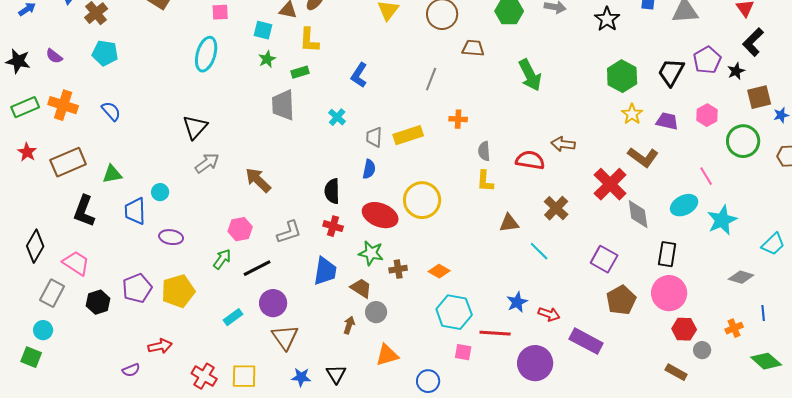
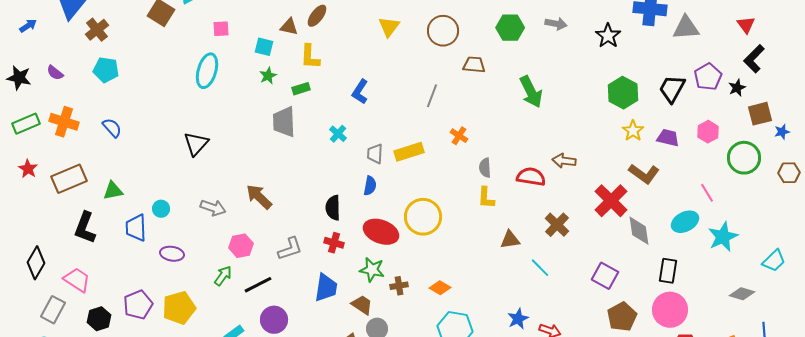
orange cross: (458, 119) -> (459, 136), turned 30
gray arrow: (207, 163) -> (213, 208), moved, turned 55

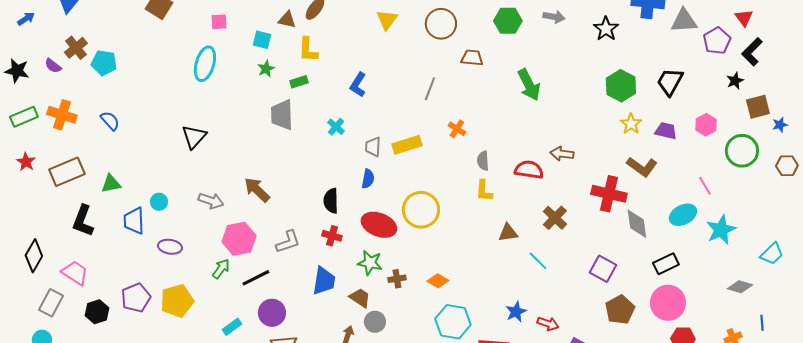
brown cross: (97, 30) -> (76, 48), moved
purple pentagon: (708, 77) -> (717, 41), moved
red cross: (611, 201) -> (609, 194), turned -32
pink hexagon: (241, 246) -> (239, 239), size x1.4
black rectangle: (668, 271) -> (666, 264), turned 55

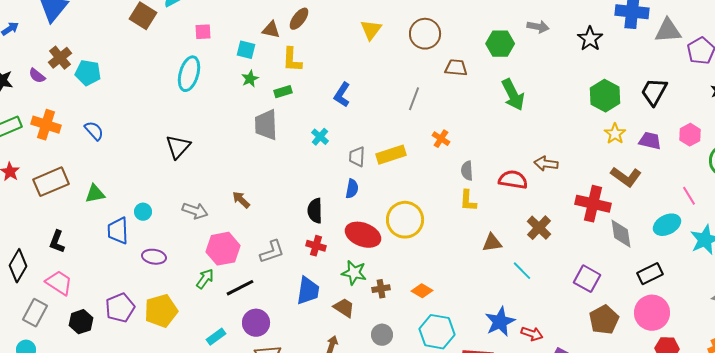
green hexagon: (508, 21) -> (500, 44), moved
brown arrow: (257, 190) -> (241, 200), size x0.7
black L-shape: (83, 221) -> (57, 242), moved, size x0.7
blue star: (516, 312) -> (500, 322), size x1.4
gray circle: (375, 322) -> (382, 335), moved

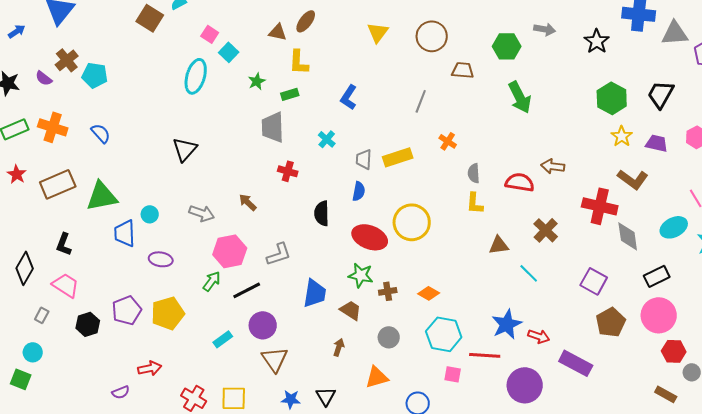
pink square: (203, 32) -> (210, 34), turned 36
cyan square: (246, 50) -> (229, 52), moved, turned 30
green triangle: (95, 194) -> (102, 196), size x1.6
red cross: (316, 246) -> (288, 171), moved
gray rectangle: (35, 313) -> (42, 315), size x0.6

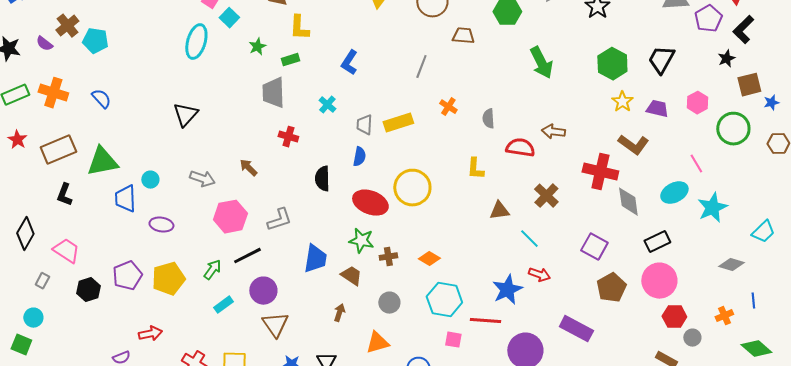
green arrow: (520, 97) -> (541, 63), moved
gray semicircle: (474, 173) -> (488, 119), moved
black L-shape: (64, 244) -> (64, 195), moved
green arrow: (212, 281) -> (212, 270), moved
red arrow: (539, 336) -> (539, 275), moved

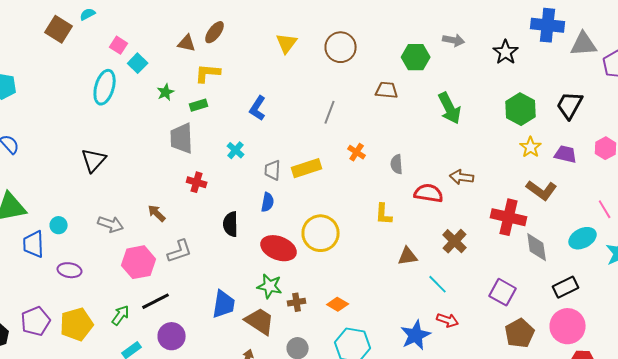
yellow L-shape: (299, 28) -> (208, 73), turned 92
brown trapezoid: (463, 36) -> (387, 90), moved
gray L-shape: (279, 220) -> (180, 251), moved
brown trapezoid: (351, 276) -> (260, 321), size x1.4

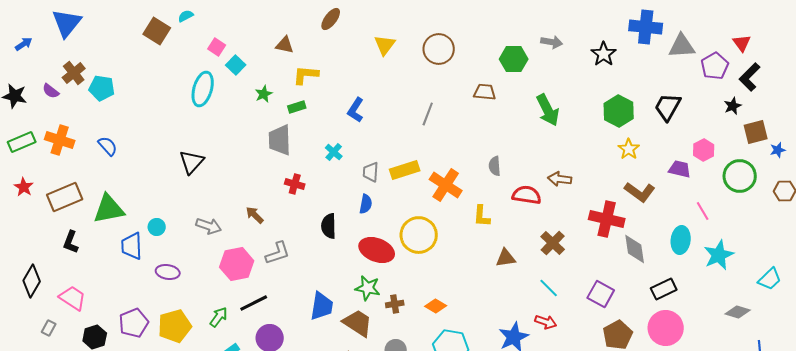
brown ellipse: (215, 32) -> (331, 19), moved
orange cross: (357, 152) -> (446, 185), moved, size x1.8
purple trapezoid: (566, 154) -> (680, 169), moved
cyan ellipse: (583, 238) -> (681, 240), turned -56
cyan line: (438, 284) -> (549, 288), moved

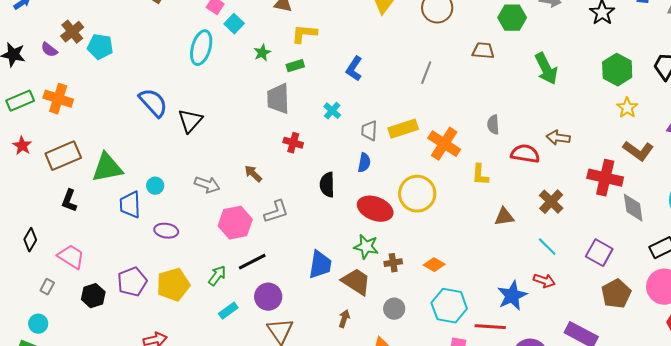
blue semicircle: (108, 146) -> (153, 103), moved, size x1.5
black diamond: (32, 281) -> (30, 240), size x0.7

